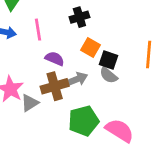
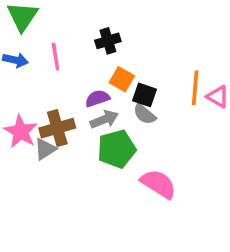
purple semicircle: (55, 59) -> (97, 98), moved, turned -42
brown cross: (55, 86) -> (57, 128), moved
green pentagon: (84, 121) -> (117, 149), moved

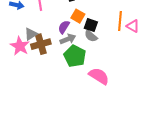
purple semicircle: (97, 98) -> (64, 27), turned -40
gray triangle: (45, 149) -> (31, 34), moved
green pentagon: (117, 149) -> (75, 56), turned -30

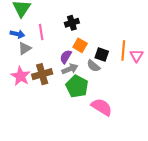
black square: (91, 25) -> (102, 55), moved
pink triangle: (133, 26) -> (137, 56), turned 32
gray triangle: (31, 34) -> (25, 48), moved

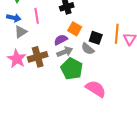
purple semicircle: (66, 57) -> (61, 40), turned 32

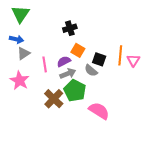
pink line: (37, 16) -> (45, 64), moved
brown cross: (38, 57) -> (54, 99), moved, turned -30

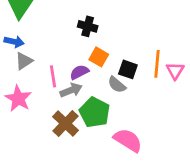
black cross: (70, 28) -> (88, 26), turned 32
gray arrow: (68, 73) -> (71, 90), moved

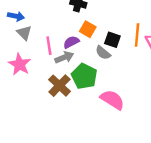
gray triangle: (24, 61) -> (24, 33), turned -42

